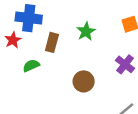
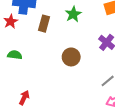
green semicircle: (31, 66) -> (15, 55), moved, turned 32

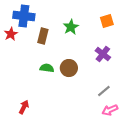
green semicircle: (15, 55) -> (47, 68), moved

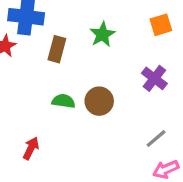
red arrow: (24, 107) -> (31, 148), moved

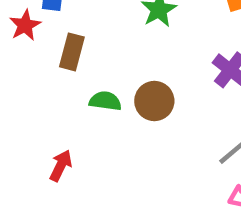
brown rectangle: (57, 49) -> (72, 52), moved

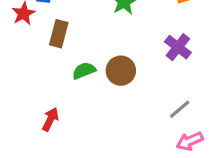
green semicircle: (105, 101) -> (84, 71), turned -30

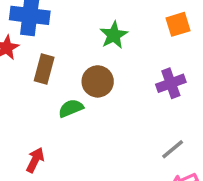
purple cross: (178, 47) -> (171, 83), turned 32
brown circle: (121, 71) -> (98, 81), moved

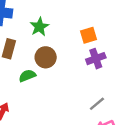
orange square: (178, 24) -> (88, 35), moved
green star: (114, 35) -> (39, 27), moved

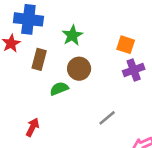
orange square: (88, 35) -> (126, 45), turned 35
gray line: (97, 104) -> (107, 118), moved

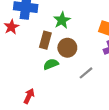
brown rectangle: (39, 59) -> (45, 40), moved
gray line: (107, 118) -> (86, 73), moved

